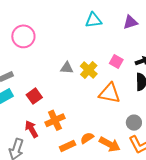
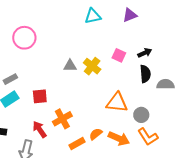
orange triangle: (110, 93) -> (117, 102), moved
red square: (34, 96) -> (40, 96), turned 35

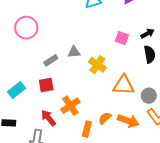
yellow cross: (92, 66) -> (97, 65), moved
gray rectangle: (10, 79) -> (51, 60), moved
orange rectangle: (77, 143) -> (87, 129), turned -42

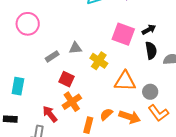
pink square: (122, 38) -> (123, 34), size x1.6
red square: (46, 85) -> (66, 79), moved, turned 35
cyan rectangle: (17, 90) -> (18, 86), turned -42

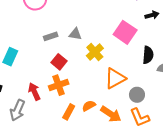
black arrow: (149, 30) -> (152, 15), moved
orange triangle: (125, 81) -> (115, 78), turned -45

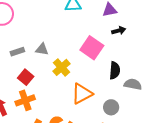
gray circle: (137, 95) -> (111, 107), moved

